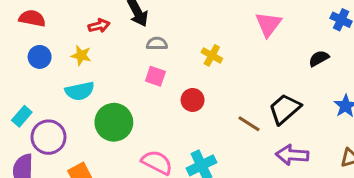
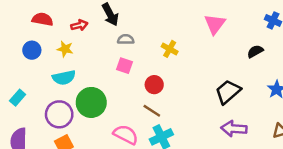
red semicircle: (32, 18) -> (43, 19), moved
brown line: (249, 124) -> (152, 111), moved
purple circle: (49, 137) -> (59, 114), moved

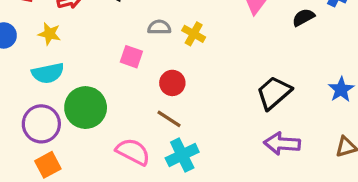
gray semicircle: (126, 39) -> (159, 27), moved
black semicircle: (255, 51) -> (303, 17), moved

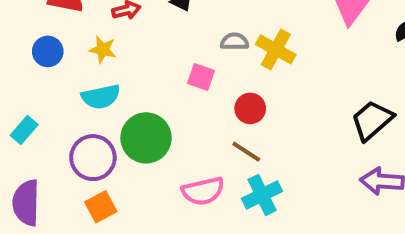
yellow cross: (194, 34) -> (276, 49), size x1.4
pink semicircle: (133, 152) -> (203, 191), turned 140

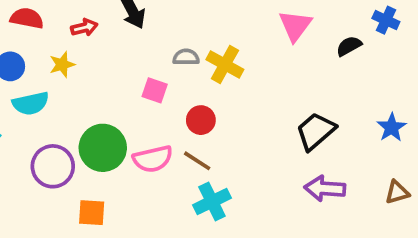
yellow star: (103, 49) -> (62, 65), turned -30
cyan semicircle: (101, 97) -> (31, 103), moved
pink semicircle: (203, 191) -> (153, 159), moved
orange square: (101, 207) -> (92, 213), moved, turned 32

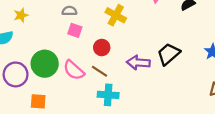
gray semicircle: (186, 57) -> (69, 11), moved
pink semicircle: (153, 159) -> (74, 70), turned 55
purple arrow: (325, 189) -> (138, 63), moved
cyan cross: (212, 201) -> (108, 95), turned 30

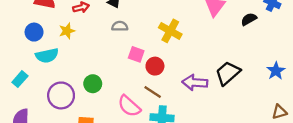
pink square: (75, 30) -> (136, 54), moved
green circle: (45, 64) -> (93, 84), size x0.6
pink semicircle: (74, 70) -> (129, 106), moved

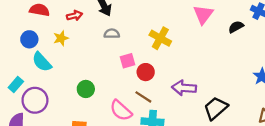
pink square: (136, 54) -> (128, 61), turned -35
cyan semicircle: (47, 56) -> (42, 62), turned 60
black trapezoid: (228, 73) -> (216, 108), moved
purple circle: (61, 95) -> (35, 100), moved

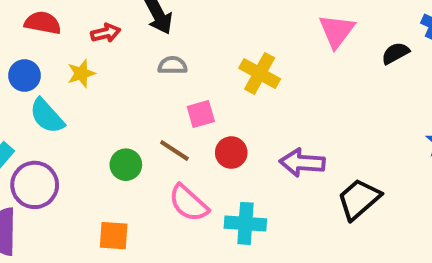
red circle: (146, 72) -> (231, 153), moved
brown line: (143, 97) -> (174, 150), moved

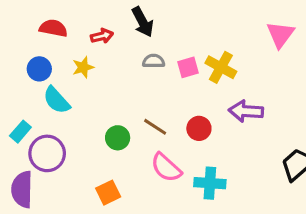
pink square: (201, 114) -> (188, 67), moved
purple arrow: (302, 163) -> (246, 111), moved
orange square: (114, 236) -> (108, 193), turned -30

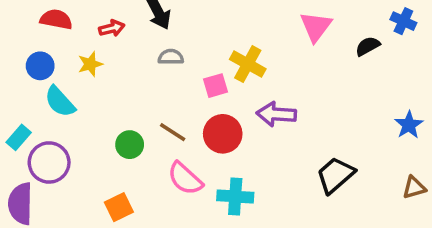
pink square: (188, 67) -> (216, 86), moved
red circle: (199, 128) -> (223, 134), size x1.4

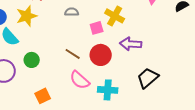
yellow star: (90, 64) -> (27, 16), size x1.5
green circle: (130, 145) -> (32, 60), moved
black trapezoid: (335, 175) -> (148, 78), moved

